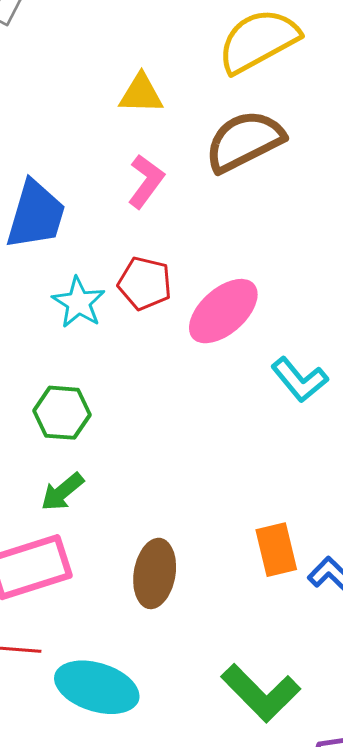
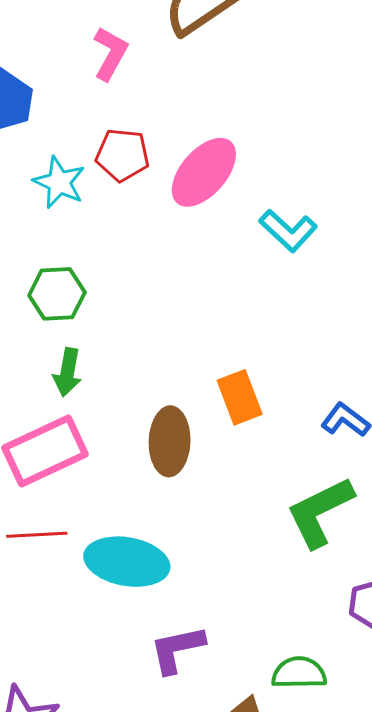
green arrow: (62, 492) -> (67, 372), turned -33
orange rectangle: (276, 550) -> (240, 397), moved
green L-shape: (261, 693) -> (320, 512), moved, turned 116

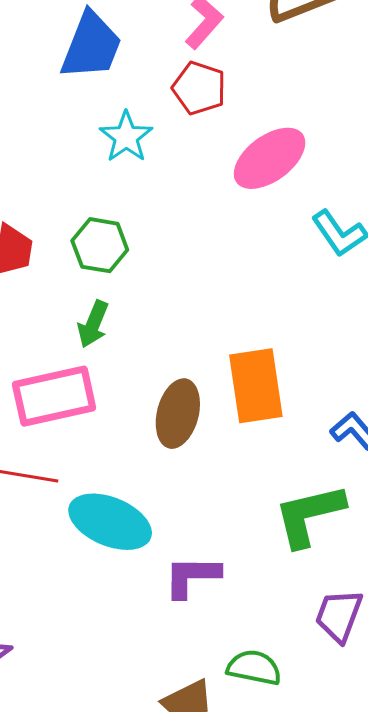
red pentagon: (122, 155) -> (199, 88), moved
orange rectangle: (240, 397) -> (256, 386), size x1.4
purple L-shape: (177, 649) -> (192, 576), moved

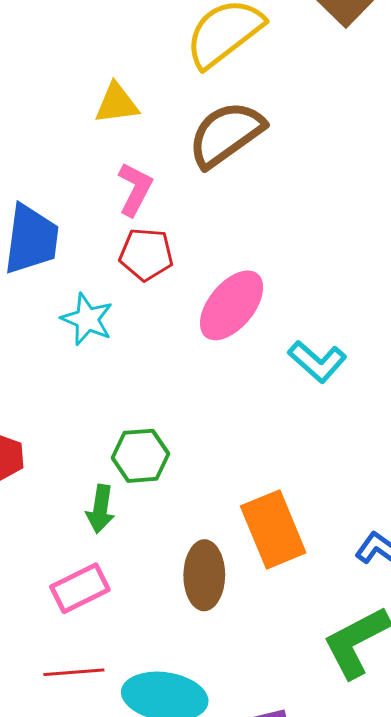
green hexagon: (100, 245) -> (141, 456), moved
pink rectangle: (54, 396) -> (80, 588), size x0.7

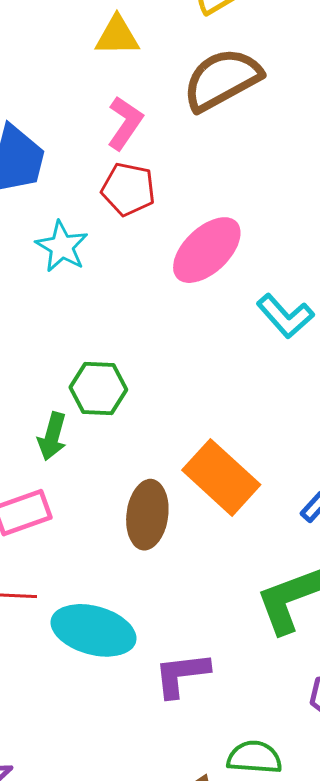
orange rectangle: (273, 529) -> (221, 477), turned -32

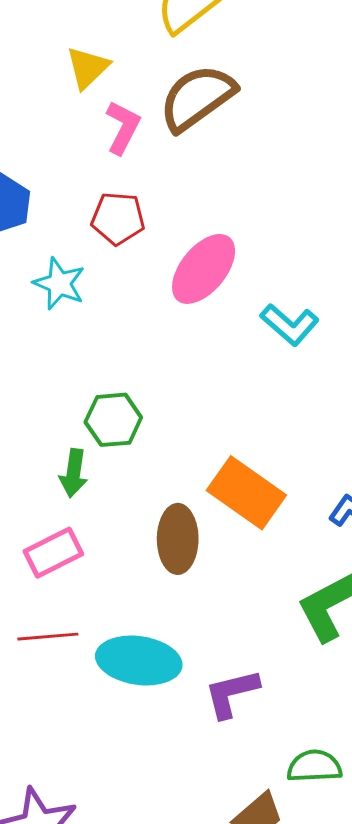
yellow triangle: (117, 36) -> (88, 68), turned -36
pink L-shape: (125, 123) -> (123, 127), moved

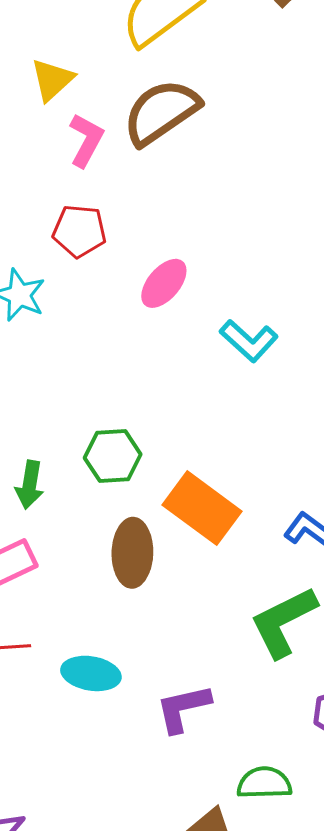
pink ellipse: (204, 269) -> (164, 283), size x0.7
green hexagon: (113, 420) -> (113, 456), moved
cyan ellipse: (139, 660) -> (91, 673), size x0.7

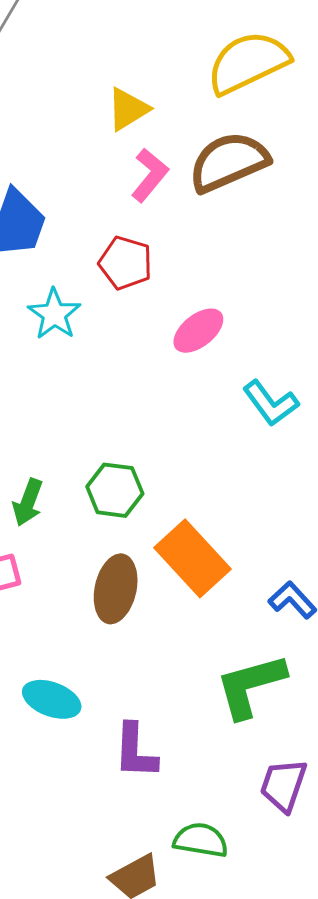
purple L-shape: (183, 708) -> (135, 751), turned -86

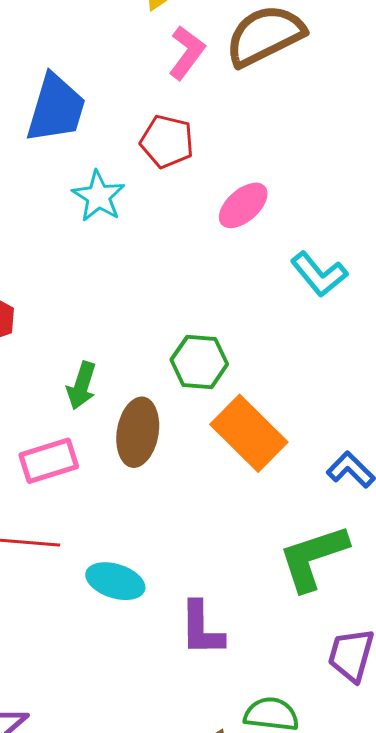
green hexagon: (115, 490) -> (199, 362), moved
brown ellipse: (116, 589) -> (138, 432), moved

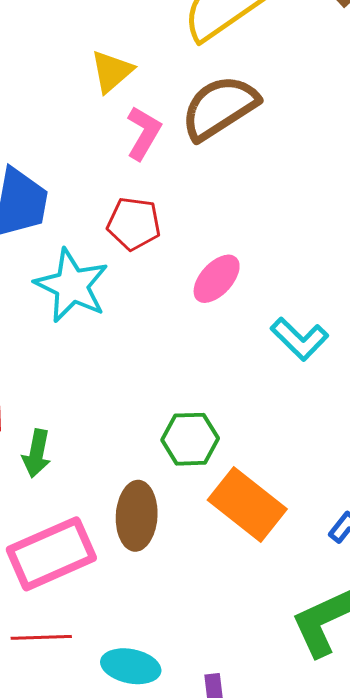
cyan star: (98, 196) -> (72, 286), size x1.4
green arrow: (82, 386) -> (37, 453), moved
pink rectangle: (49, 461) -> (51, 554), size x1.5

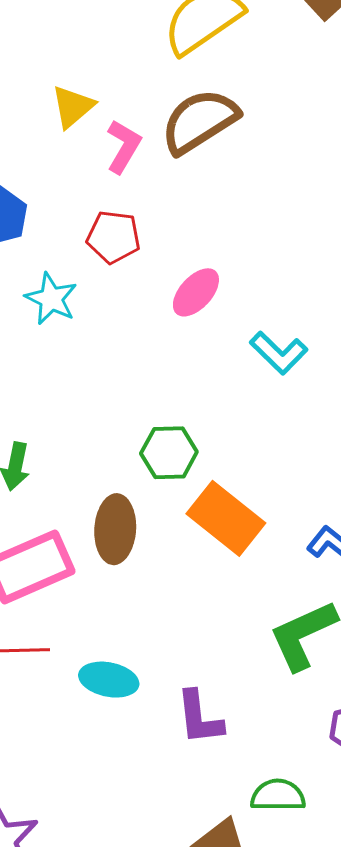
yellow triangle: (112, 71) -> (73, 107), moved
cyan star: (72, 286) -> (51, 299), size x0.7

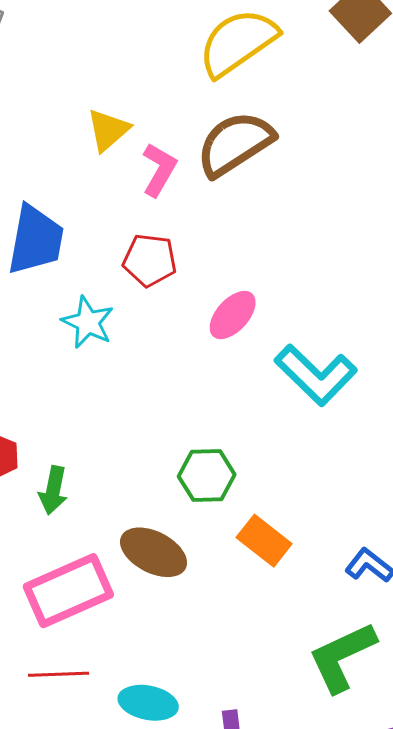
cyan L-shape: (279, 353) -> (316, 375), size x1.4
orange rectangle: (226, 518) -> (264, 541), size x0.7
brown ellipse: (115, 529) -> (154, 552), turned -66

